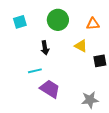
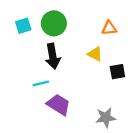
green circle: (58, 20) -> (54, 23), moved
black arrow: (45, 48) -> (53, 56), size x1.5

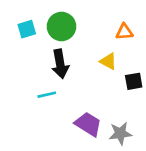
purple trapezoid: (59, 105) -> (88, 124), moved

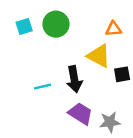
yellow triangle: (108, 61) -> (99, 56), size x1.5
black arrow: (60, 64) -> (74, 79), moved

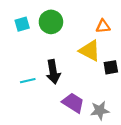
black arrow: (74, 79) -> (53, 72), moved
cyan line: (42, 87) -> (28, 81), moved

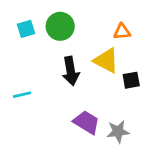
black arrow: (53, 72) -> (71, 71), moved
cyan line: (28, 81) -> (22, 95), moved

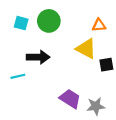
cyan square: (26, 29) -> (21, 23), turned 32
black arrow: (71, 71) -> (38, 57), moved, turned -80

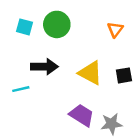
orange triangle: (99, 25) -> (115, 29), turned -48
yellow triangle: (86, 49) -> (90, 73), moved

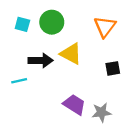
orange triangle: (115, 29) -> (105, 27), size x1.5
yellow triangle: (90, 73) -> (71, 54), moved

